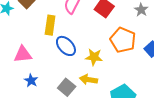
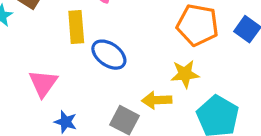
pink triangle: (23, 54) -> (43, 83), turned -36
yellow star: (94, 57) -> (185, 74), moved

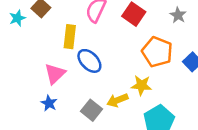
pink triangle: (43, 83) -> (55, 74), moved
yellow arrow: (157, 100) -> (117, 100), turned -30

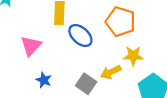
orange pentagon: (157, 52) -> (120, 22), moved
pink triangle: (55, 74) -> (31, 46), moved

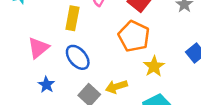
blue ellipse: (80, 35) -> (78, 57), moved
yellow star: (133, 56) -> (154, 66), moved, turned 30

